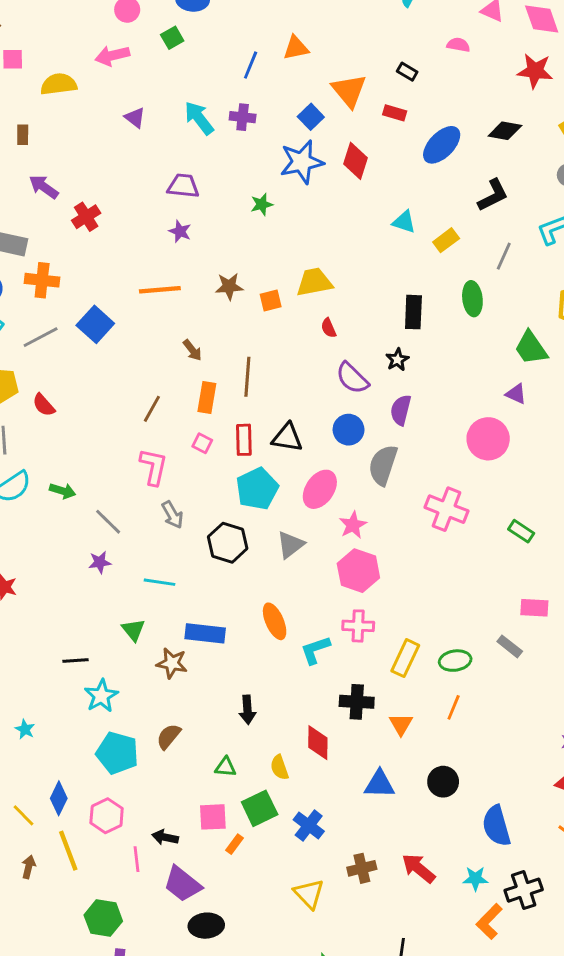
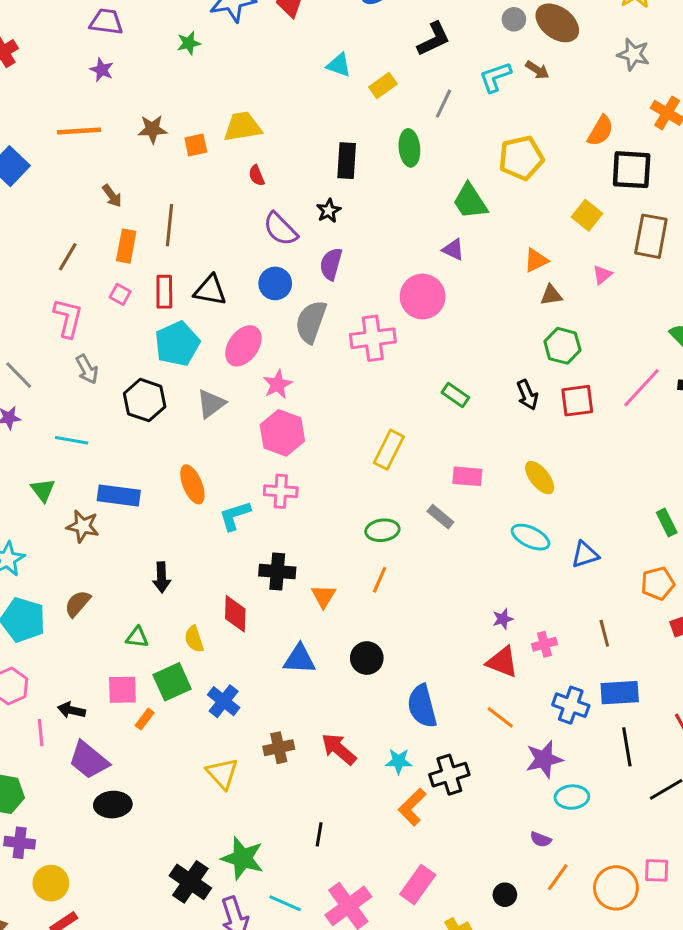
pink cross: (446, 509) -> (373, 338), moved, turned -30
yellow rectangle: (405, 658) -> (389, 450), moved

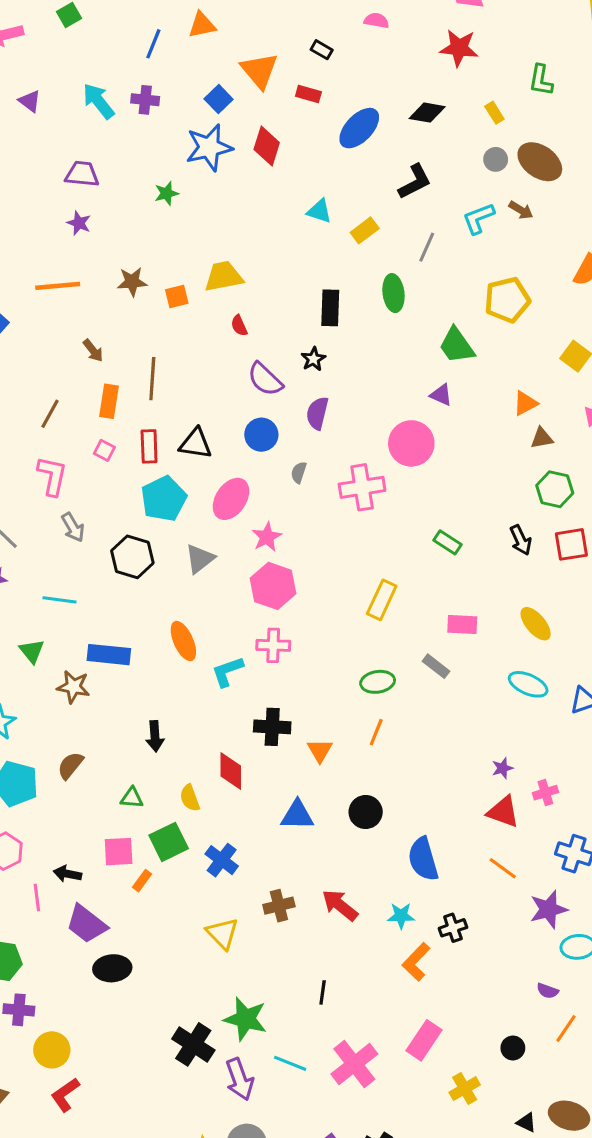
gray semicircle: (311, 322) -> (299, 472), size x0.5
black cross: (449, 775) -> (453, 928), size x0.7

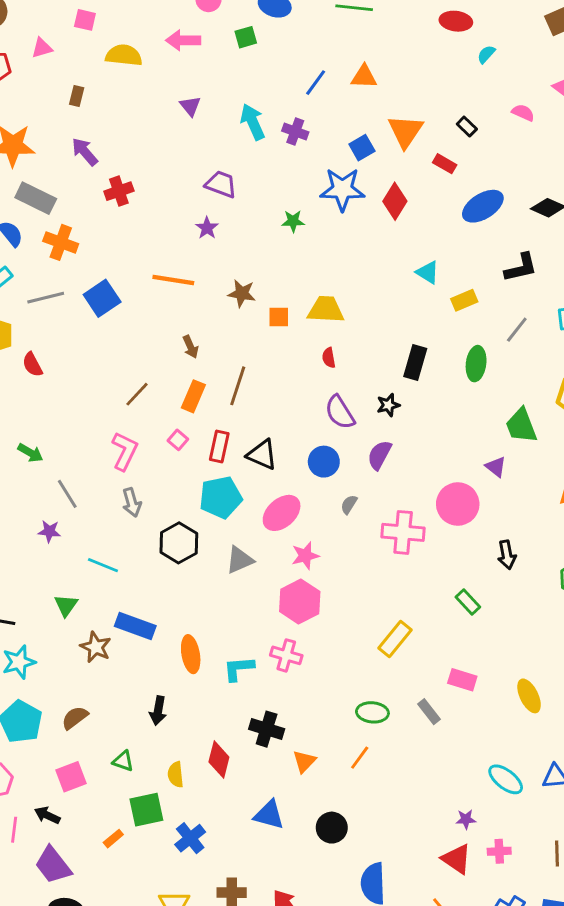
black arrow: (521, 540) -> (507, 555), moved
orange ellipse: (183, 641) -> (191, 654), moved
cyan ellipse: (528, 684) -> (506, 779), moved
pink square: (119, 852) -> (71, 777), moved, turned -32

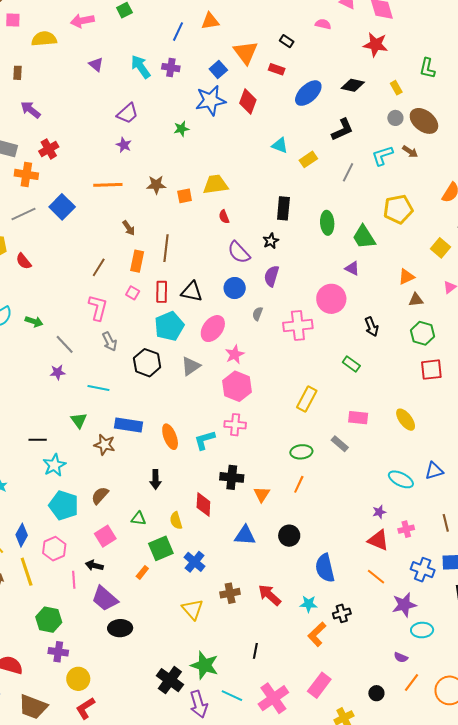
purple trapezoid: (221, 184) -> (127, 113), turned 130
red cross: (119, 191) -> (49, 149), moved
green ellipse: (476, 364) -> (327, 223), moved

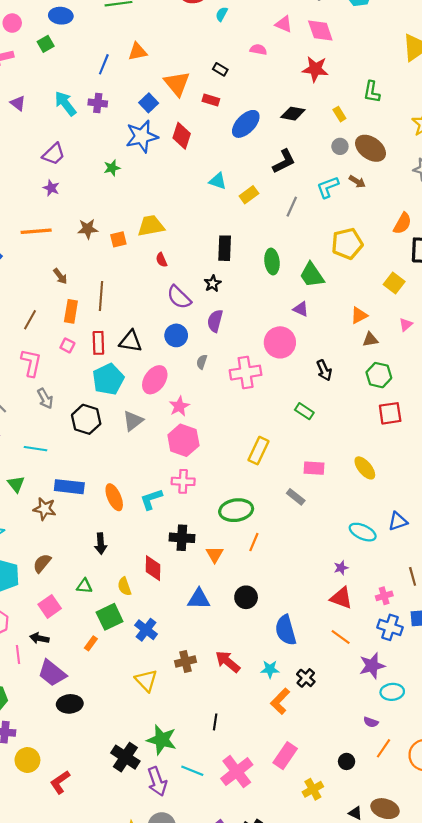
green ellipse: (301, 452) -> (236, 510), moved, size x1.4
pink cross: (406, 529) -> (384, 596), moved
black cross: (342, 613) -> (306, 678), turned -30
red L-shape: (85, 708) -> (60, 782), moved

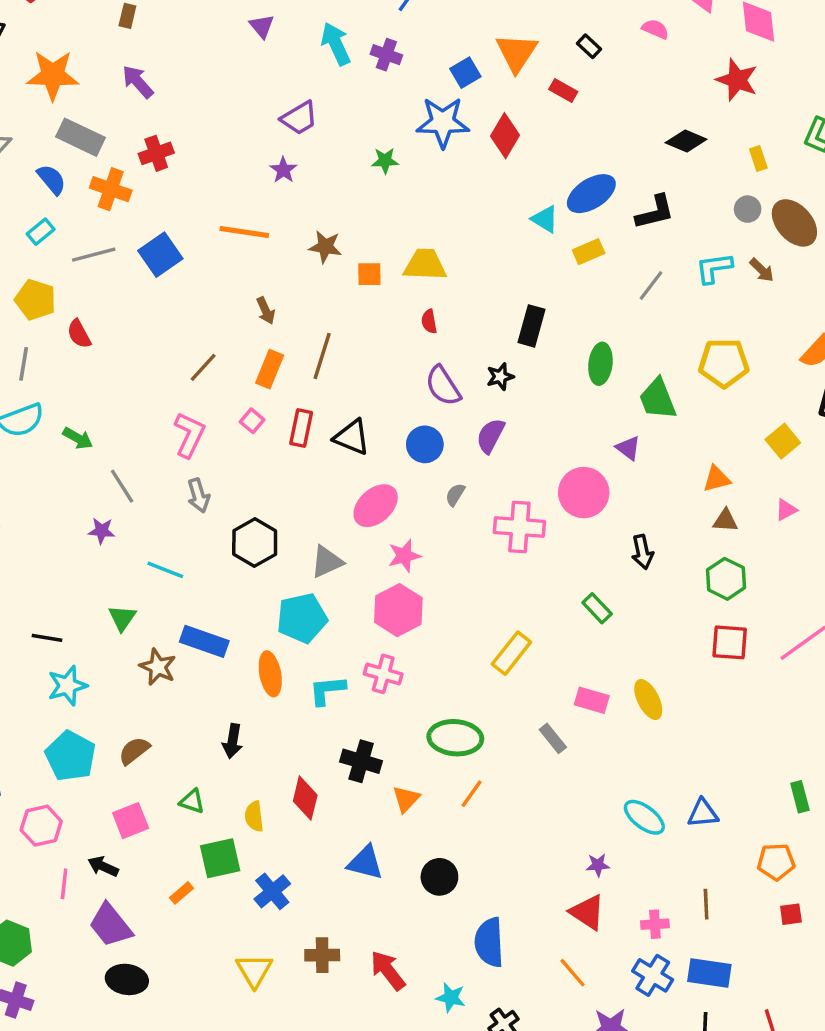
blue ellipse: (246, 124) -> (591, 194), moved
cyan pentagon: (108, 379) -> (302, 618), moved
yellow ellipse: (365, 468) -> (648, 699), moved

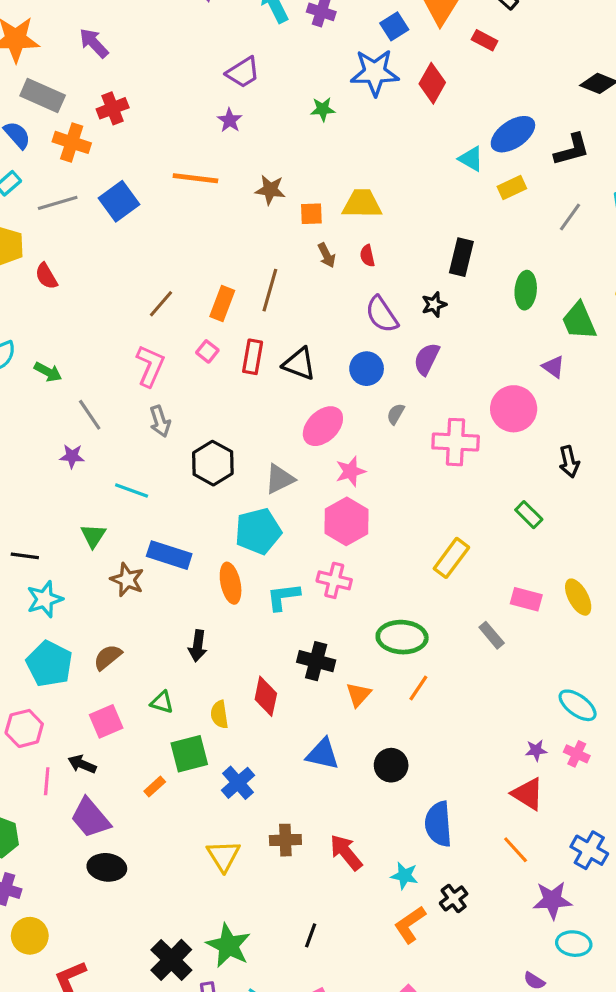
brown arrow: (266, 311) -> (327, 255), moved
pink cross: (655, 924) -> (577, 754), moved, turned 30

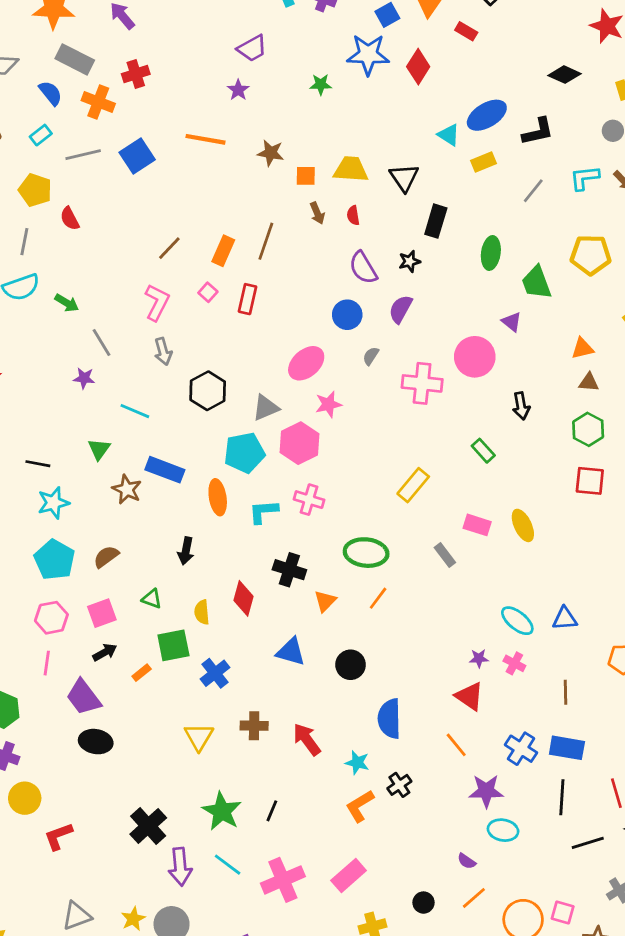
black triangle: (299, 364) -> (404, 178), moved, turned 32
pink hexagon: (347, 521) -> (299, 443), moved
pink hexagon: (24, 728) -> (51, 618), moved
black arrow: (82, 764) -> (105, 652), moved, turned 125
green star: (229, 946) -> (222, 811), moved

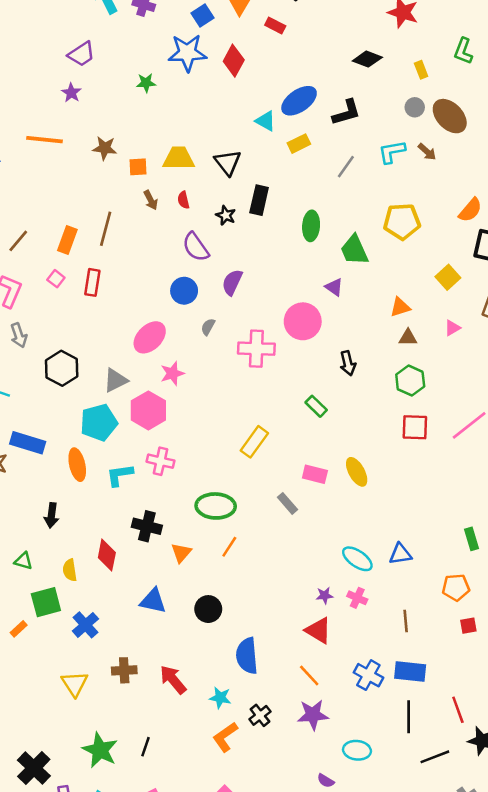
black star: (410, 261) -> (226, 215), moved, turned -30
purple star: (486, 791) -> (313, 715), moved

